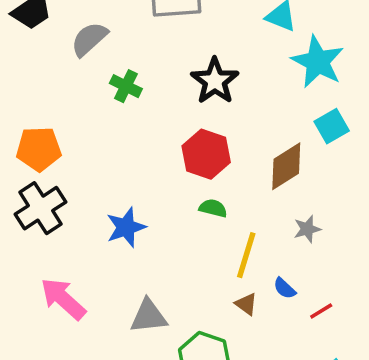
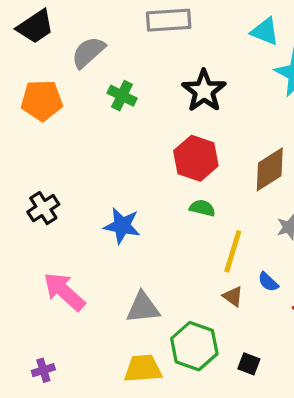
orange pentagon: (39, 149) -> (42, 100), moved
black cross: (40, 208) -> (43, 208), size x0.7
blue star: (126, 227) -> (122, 226), turned 30

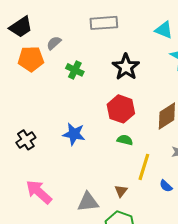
gray semicircle: (88, 52) -> (54, 43), size x0.7
orange pentagon: (42, 100) -> (31, 59), moved
blue star: (122, 226) -> (74, 134), moved
brown triangle: (233, 296) -> (121, 191), moved, turned 32

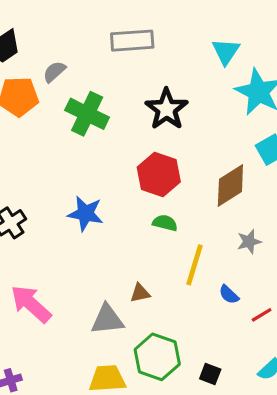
cyan triangle: (164, 30) -> (226, 51), turned 42
green cross: (75, 70) -> (87, 114), size x1.5
brown triangle: (121, 191) -> (140, 293), moved, turned 40

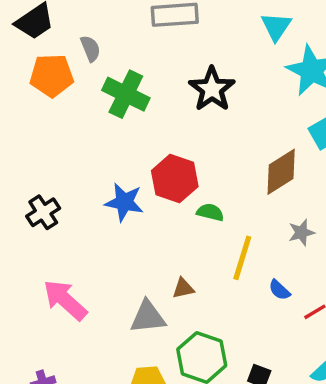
gray semicircle: (54, 72) -> (90, 49), turned 110
red hexagon: (159, 175) -> (175, 179), moved

